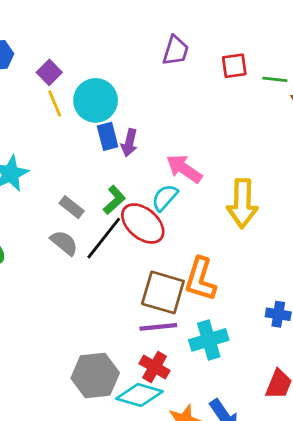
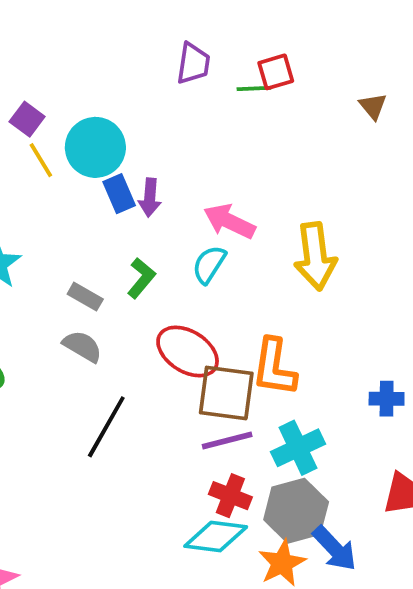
green line: (275, 79) -> (254, 88), moved
red ellipse: (143, 223) -> (188, 351), moved
black line: (104, 238) -> (106, 427), moved
gray hexagon: (95, 376) -> (296, 511), moved

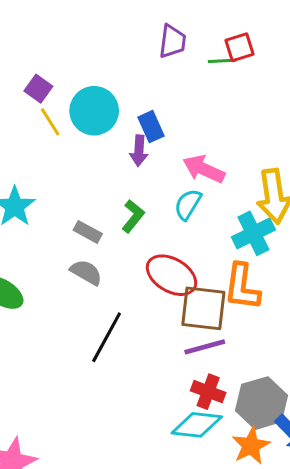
blue rectangle: (119, 194) -> (151, 127), moved
cyan cross: (298, 448) -> (253, 233), moved

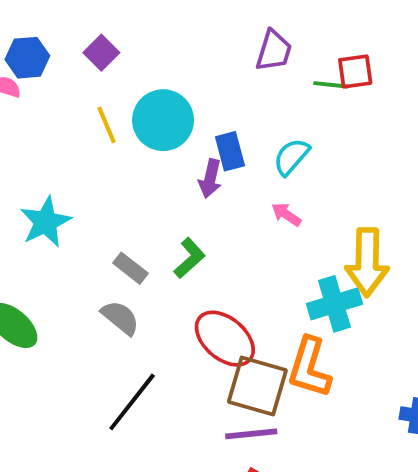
purple square: (38, 89) -> (101, 53), moved
pink arrow: (204, 169) -> (286, 214), size x0.6
cyan semicircle: (188, 204) -> (291, 157), moved

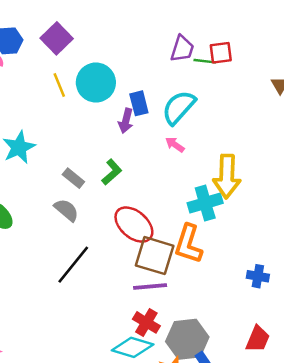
purple trapezoid: (274, 51) -> (182, 49), moved
purple square: (101, 53) -> (57, 38), size x1.4
cyan semicircle: (291, 157) -> (179, 107), size x1.4

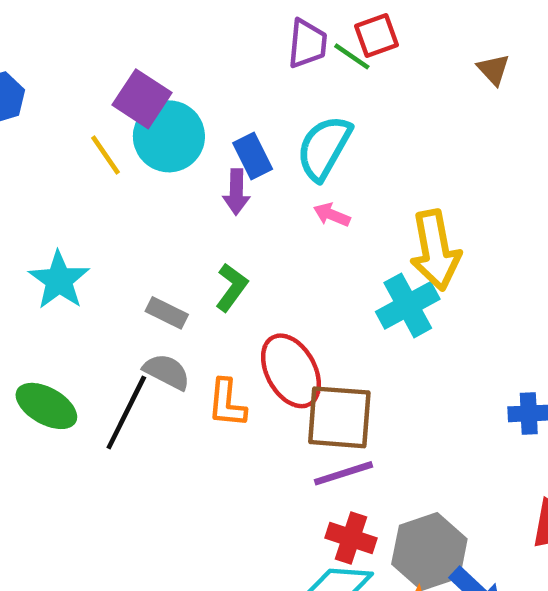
purple square: (57, 38) -> (142, 99), moved
green line: (205, 61) -> (352, 56), turned 40
red ellipse: (134, 225) -> (291, 371), turned 33
orange L-shape: (188, 244) -> (227, 403), moved, size x0.7
black line: (73, 265) -> (126, 413), moved

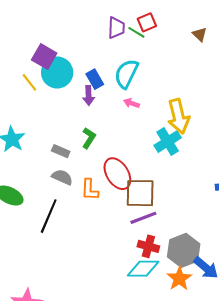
black line: (126, 413) -> (49, 216), moved

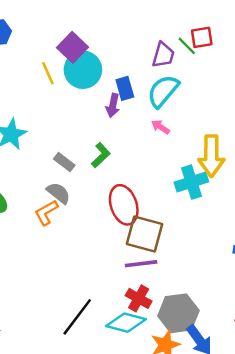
purple trapezoid: (116, 28) -> (163, 55), moved
orange L-shape: (90, 190) -> (46, 212), moved, turned 45
black line: (49, 216) -> (77, 317), moved

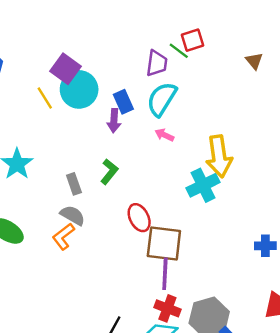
gray rectangle: (64, 162) -> (74, 184), turned 42
red ellipse: (124, 205) -> (139, 218), size x0.7
purple line: (141, 264) -> (165, 274), turned -72

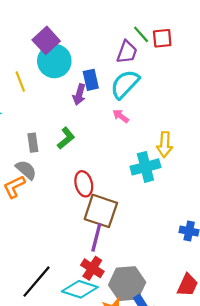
green line: (179, 51) -> (141, 34), moved
yellow line: (45, 98) -> (20, 81), moved
yellow arrow: (219, 156) -> (165, 145), size x0.7

